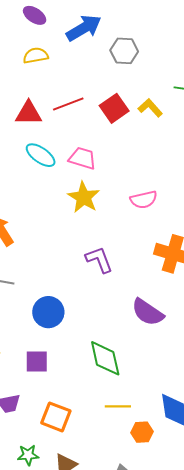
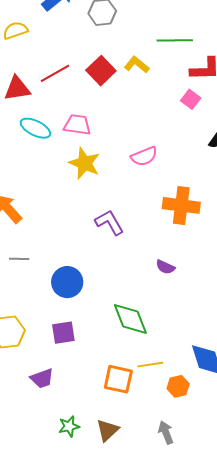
purple semicircle: (148, 312) -> (165, 267), size x0.6
orange square: (56, 417) -> (118, 379), moved

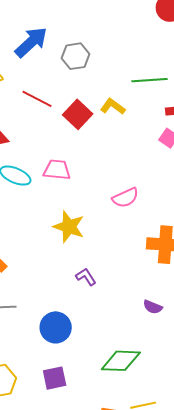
red line: (55, 73) -> (37, 99), moved, turned 60
yellow star: (84, 163) -> (69, 227), moved
purple L-shape: (109, 222) -> (86, 277), moved, size x0.7
green diamond: (130, 319) -> (121, 361), turned -63

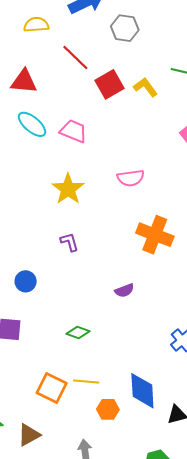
purple semicircle: (153, 307) -> (124, 290), turned -60
blue circle: (56, 327) -> (26, 281), size x0.7
green diamond: (121, 361) -> (78, 333), size x0.6

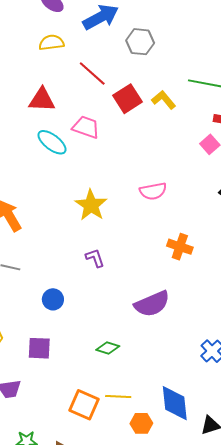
pink trapezoid: (73, 131) -> (86, 127), moved
orange cross: (155, 235) -> (180, 247), size x0.7
purple semicircle: (124, 290) -> (152, 304), size x1.8

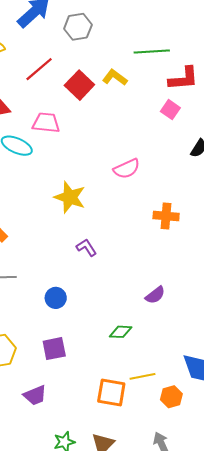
red line: (92, 73) -> (39, 69), turned -68
purple semicircle: (152, 304) -> (155, 295), moved, size x0.6

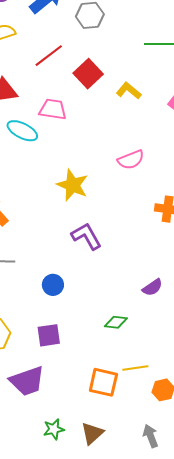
yellow L-shape: (115, 77) -> (129, 91), moved
purple L-shape: (86, 248) -> (86, 236), size x1.5
purple trapezoid: (35, 395) -> (27, 381), size x1.5

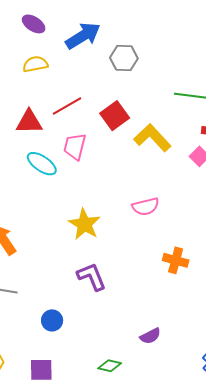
red line: (49, 56) -> (67, 106), moved
yellow L-shape: (129, 91) -> (152, 138), size x1.5
pink trapezoid: (53, 109) -> (75, 146), turned -92

